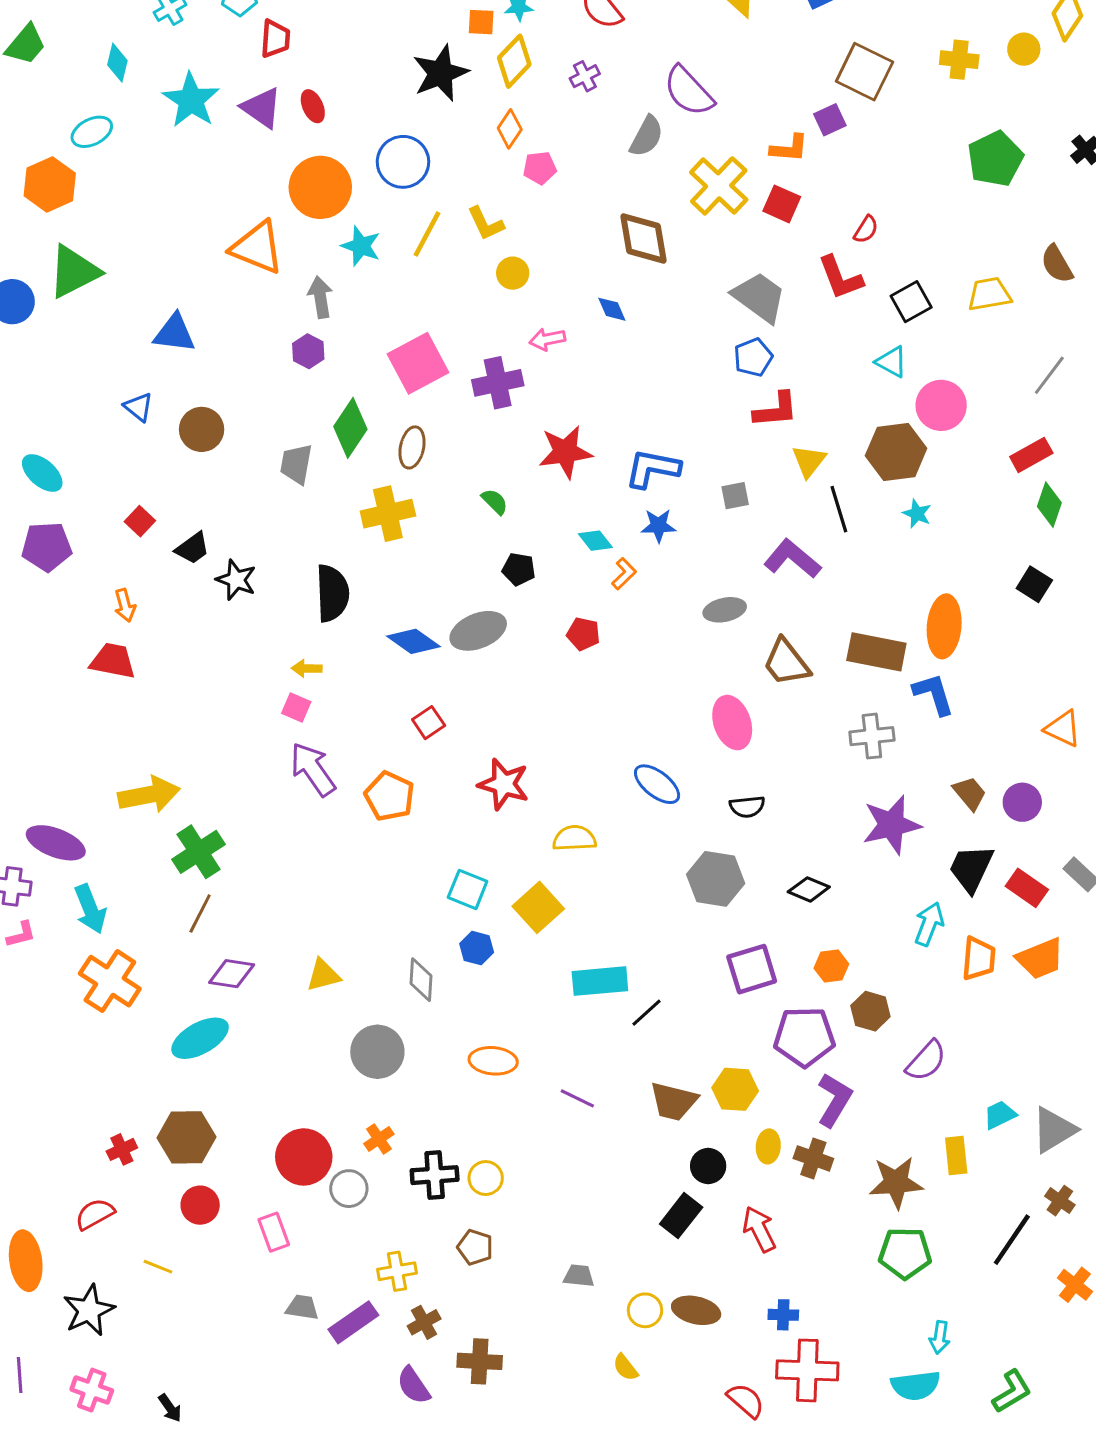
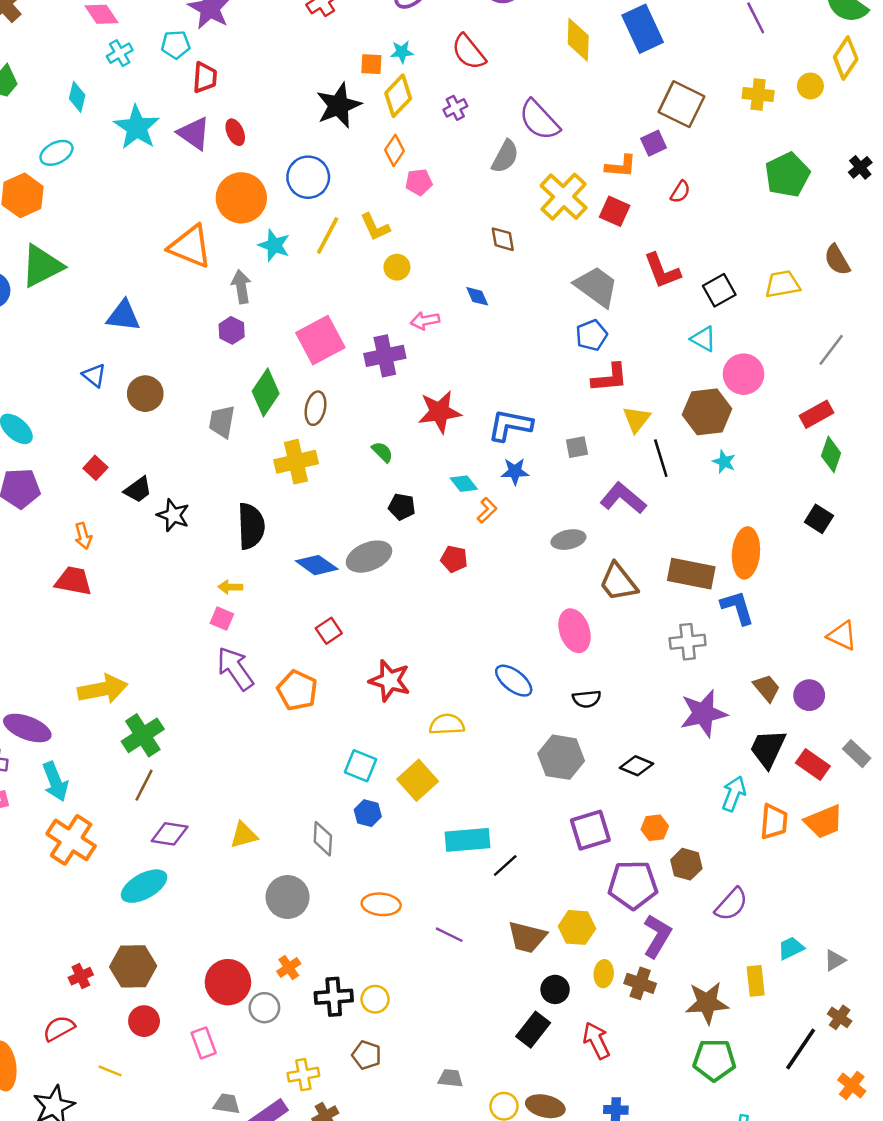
red semicircle: (866, 230) -> (680, 192), moved
brown diamond: (643, 239) -> (503, 239), size x0.6
gray triangle: (1054, 1130) -> (835, 960), size x0.6

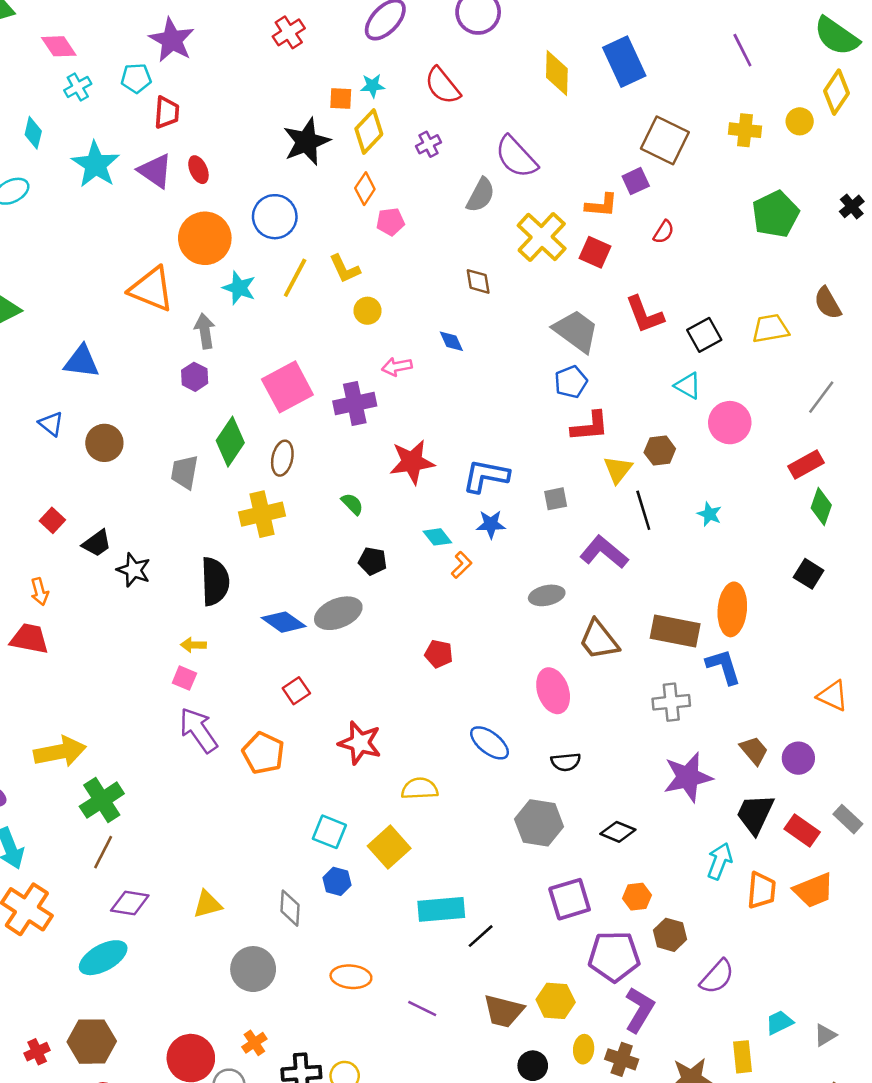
brown hexagon: (707, 412) -> (660, 451), moved, size x0.6
red pentagon: (454, 559) -> (439, 654), moved

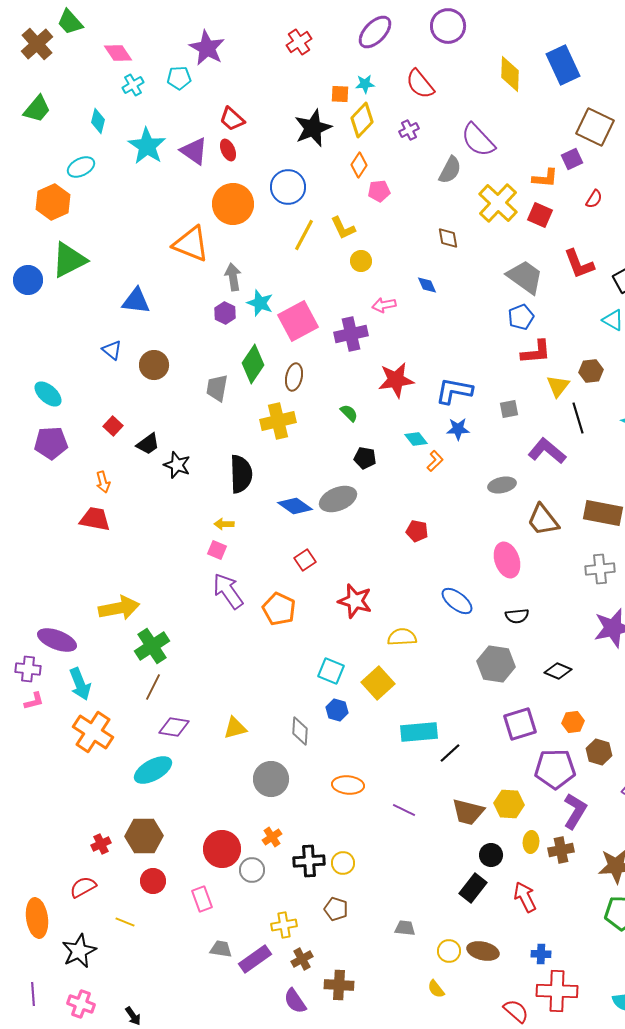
red trapezoid: (167, 112) -> (232, 119), moved, turned 128
cyan star: (239, 288) -> (260, 303), moved
brown cross: (622, 1059) -> (561, 850), turned -30

